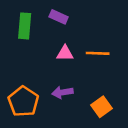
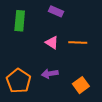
purple rectangle: (59, 17) -> (56, 11), moved
pink triangle: (65, 53) -> (52, 42), turned 32

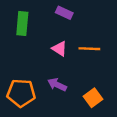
purple arrow: (50, 74) -> (57, 85), turned 35
orange pentagon: (19, 81) -> (21, 93), turned -30

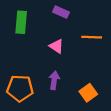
orange line: (89, 49) -> (92, 37), moved
purple arrow: (57, 85) -> (54, 80), turned 72

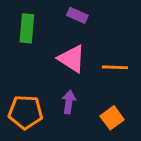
orange line: (92, 37) -> (115, 67), moved
pink triangle: (56, 46) -> (72, 59), size x1.5

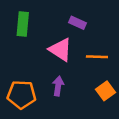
purple rectangle: (77, 15) -> (78, 23), moved
orange square: (112, 118) -> (105, 91), moved

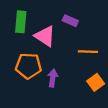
pink triangle: (60, 50) -> (45, 36), moved
orange pentagon: (22, 95) -> (28, 66), moved

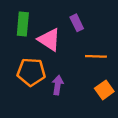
purple rectangle: (70, 21) -> (77, 23), turned 40

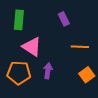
pink triangle: (49, 40) -> (32, 47), moved
orange pentagon: (31, 72) -> (19, 73), moved

